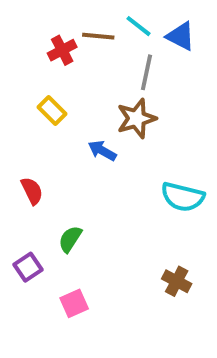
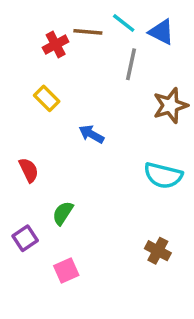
brown star: (136, 118) -> (170, 105), moved

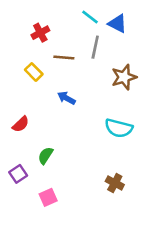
brown line: (88, 32) -> (64, 58), moved
red semicircle: (29, 170) -> (21, 124), turned 72

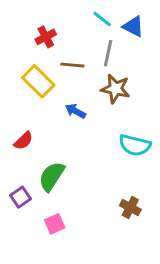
yellow rectangle: (34, 72) -> (38, 81), size x1.5
brown star: (124, 77) -> (115, 89), moved, turned 30
green semicircle: (46, 156) -> (52, 176), size x1.5

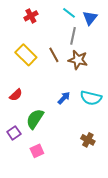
blue triangle: (133, 26) -> (90, 18), turned 42
red cross: (46, 37) -> (31, 16), moved
brown line: (72, 65) -> (54, 55), moved, turned 56
blue arrow: (75, 111) -> (64, 98), moved, turned 104

